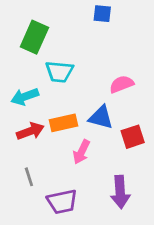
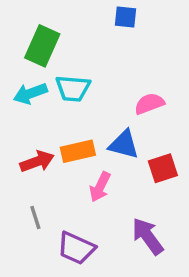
cyan arrow: (25, 97) -> (30, 93), moved
purple arrow: (120, 192) -> (148, 236), turned 148
purple trapezoid: (62, 202) -> (76, 248), turned 36

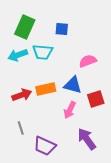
blue square: (125, 17) -> (62, 29), moved
pink arrow: (100, 187) -> (70, 110), moved

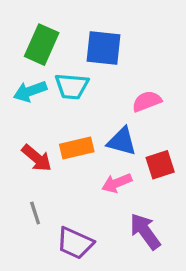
blue square: (62, 29) -> (103, 48), size x1.6
red arrow: (22, 95) -> (37, 158), turned 60
pink arrow: (70, 110) -> (117, 183), turned 42

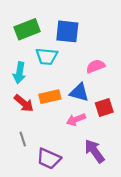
green rectangle: (42, 45) -> (27, 29), turned 45
cyan arrow: (30, 91) -> (19, 73), moved, turned -60

